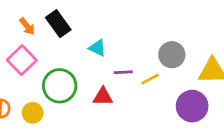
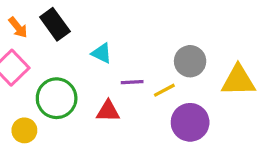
purple circle: (192, 106) -> (190, 122), moved

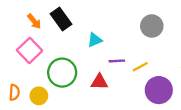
cyan triangle: (102, 53) -> (95, 40), turned -49
gray circle: (190, 61) -> (152, 26), moved

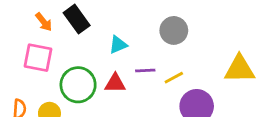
gray circle: (152, 26) -> (174, 30), moved
pink square: (30, 50) -> (38, 58), turned -35
red triangle: (99, 82) -> (115, 83), moved

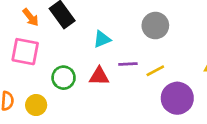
green circle: (78, 85) -> (64, 78), size x0.7

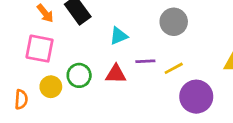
yellow circle: (36, 105) -> (51, 87), moved

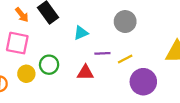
red triangle: (116, 74) -> (85, 73), moved

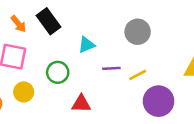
green circle: (49, 65) -> (58, 72), moved
red triangle: (85, 73) -> (81, 104), moved

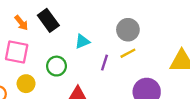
purple line: (111, 68) -> (105, 63), turned -70
yellow line: (138, 75) -> (128, 53), moved

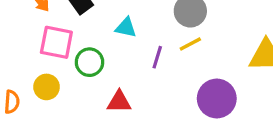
cyan triangle: (82, 41) -> (126, 27), turned 35
pink square: (17, 52) -> (56, 42), moved

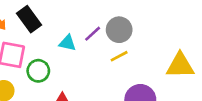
purple line: (157, 57) -> (93, 34), moved, turned 30

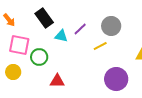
black rectangle: (29, 19) -> (44, 18), moved
gray circle: (119, 30) -> (111, 26), moved

